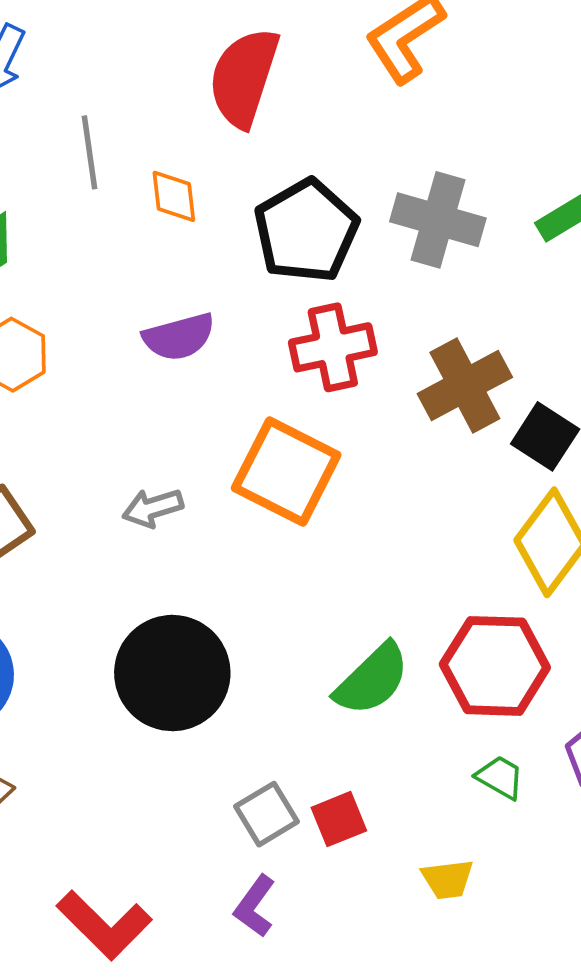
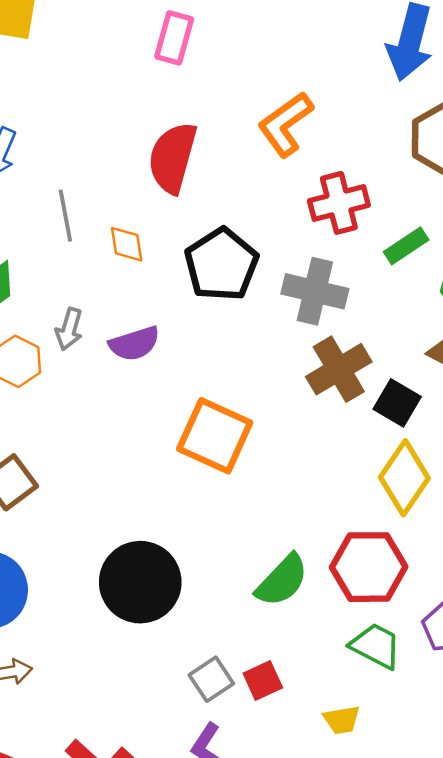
gray cross: (438, 220) -> (315, 291), moved
red cross: (333, 347) -> (339, 203), moved
gray arrow: (153, 508) -> (69, 329), moved, turned -54
green trapezoid: (500, 777) -> (376, 646), size x1.5

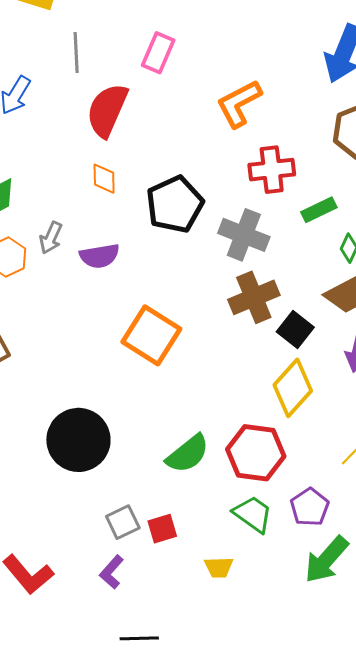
pink rectangle: (174, 38) -> (158, 53), moved
red semicircle: (173, 158) -> (107, 110), moved
gray line: (65, 216) -> (76, 52), moved

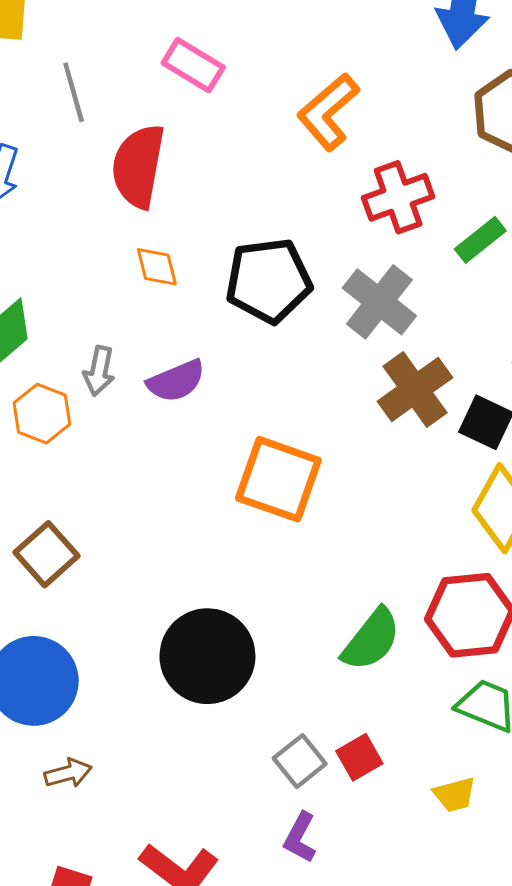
pink rectangle: (158, 53) -> (193, 65), turned -69
black pentagon: (175, 204) -> (269, 281), turned 30
gray cross: (244, 235) -> (379, 302), turned 30

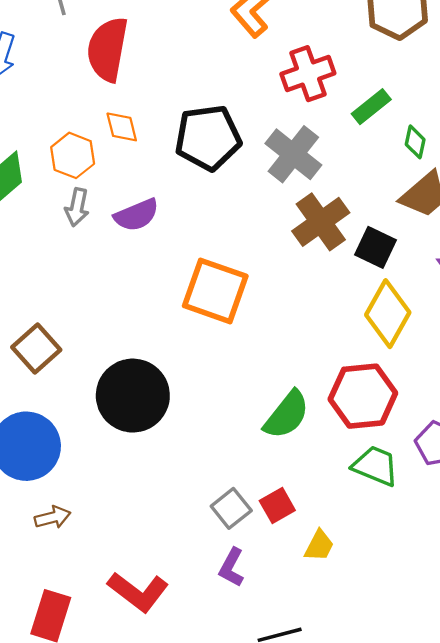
orange hexagon: (42, 414) -> (73, 155), moved
black circle: (207, 656) -> (133, 396), moved
yellow trapezoid: (455, 795) -> (319, 546), moved, turned -48

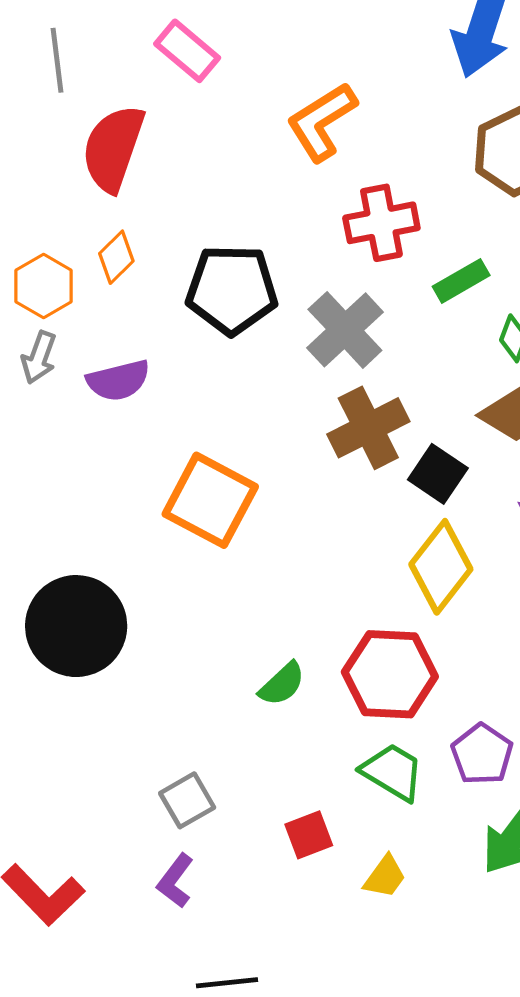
orange diamond: (122, 127) -> (116, 257), turned 51
green semicircle: (287, 415) -> (282, 684), size x0.7
red square: (277, 506) -> (309, 835), moved
yellow trapezoid: (319, 546) -> (385, 877), moved

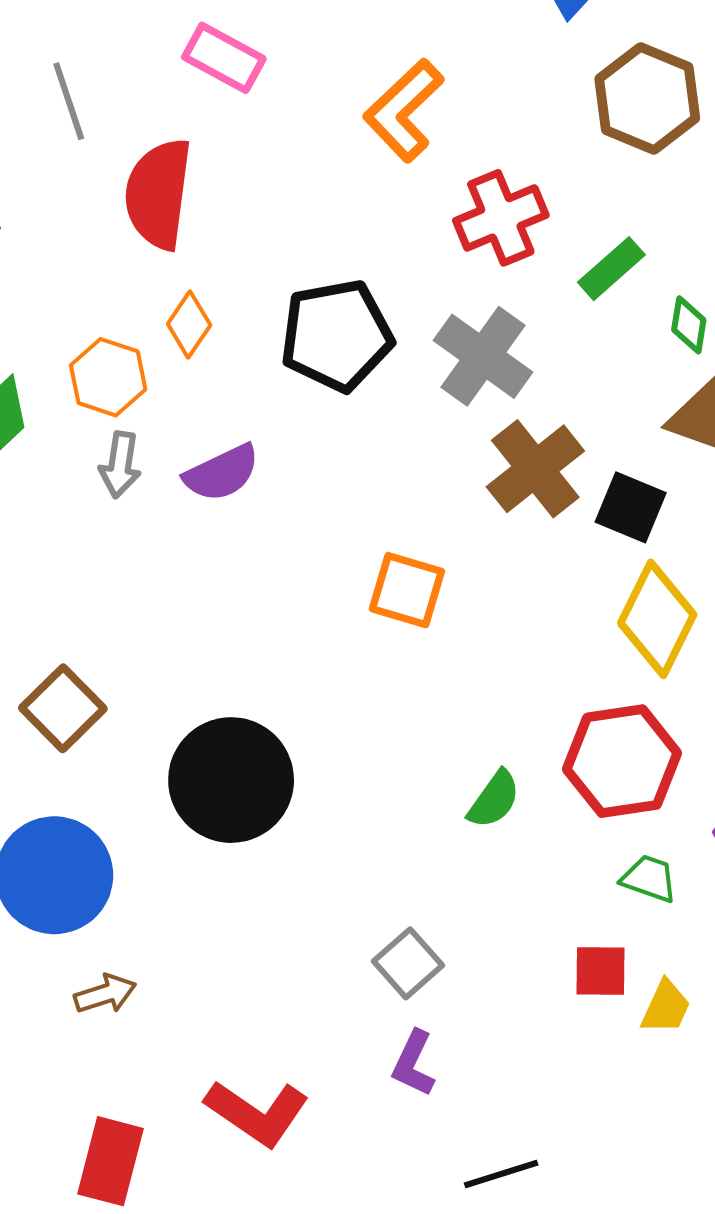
orange square: (210, 500) -> (407, 590), moved, size x0.7
green trapezoid: (393, 772) -> (649, 879), size x0.7
red square: (309, 835) -> (600, 971), moved, turned 33

